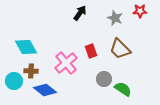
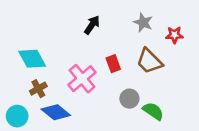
red star: (140, 11) -> (174, 35), moved
black arrow: (80, 13) -> (92, 25), moved
brown cross: (31, 71) -> (38, 89), turned -32
cyan circle: (14, 81) -> (17, 116), moved

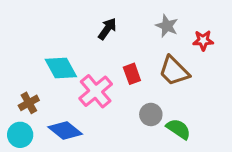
cyan diamond: (32, 59) -> (61, 68), moved
brown cross: (38, 89) -> (29, 103), moved

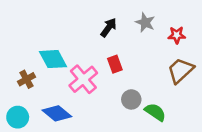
black arrow: (107, 29) -> (109, 27), moved
brown trapezoid: (174, 71) -> (181, 70), moved, turned 92
brown cross: (29, 103) -> (27, 79), moved

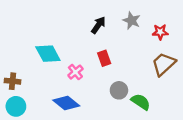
brown cross: (27, 79) -> (12, 81), moved, turned 35
pink cross: (83, 79) -> (75, 72), size x0.6
blue diamond: (57, 113) -> (66, 103), moved

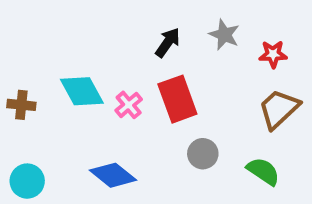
red rectangle: (104, 58) -> (177, 99), size x1.6
pink cross: (75, 72) -> (129, 105), moved
brown cross: (12, 81) -> (21, 105), moved
green semicircle: (141, 102) -> (263, 171), moved

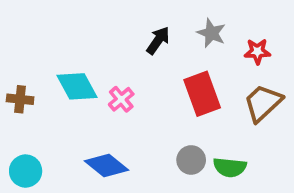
red rectangle: (177, 99) -> (202, 94), moved
gray circle: (203, 154) -> (191, 160), moved
green semicircle: (263, 171) -> (230, 167), moved, turned 152

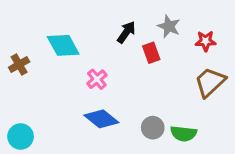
cyan diamond: (77, 86) -> (63, 45), moved
red rectangle: (202, 94) -> (151, 53), moved, size x0.6
brown cross: (20, 99) -> (19, 65), moved, turned -36
blue diamond: (107, 165) -> (101, 119), moved

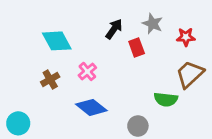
brown cross: (19, 65) -> (50, 79), moved
gray circle: (153, 128) -> (138, 126), moved
green semicircle: (184, 134) -> (166, 99), moved

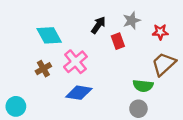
gray star: (153, 24) -> (132, 20), turned 30
pink cross: (87, 71) -> (75, 62), size x1.5
blue diamond: (91, 107) -> (79, 93), turned -30
gray circle: (138, 126) -> (138, 109), moved

